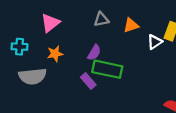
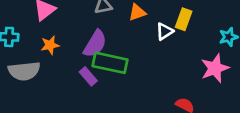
purple semicircle: (94, 53) -> (95, 44), size x1.5

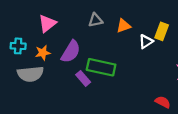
purple semicircle: (95, 44) -> (71, 52), moved
orange star: (50, 45) -> (43, 53), moved

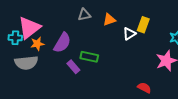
pink triangle: (47, 24) -> (29, 28), moved, size x1.4
green rectangle: (101, 67) -> (89, 57), size x0.7

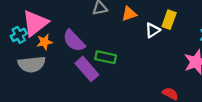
cyan cross: (15, 38) -> (19, 35), turned -32
purple semicircle: (62, 43) -> (74, 41), turned 105
purple rectangle: (73, 67) -> (87, 69), size x1.5

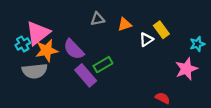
yellow rectangle: (169, 20) -> (161, 30), turned -56
orange star: (45, 42) -> (47, 50), size x1.5
green rectangle: (106, 57) -> (103, 65), turned -42

